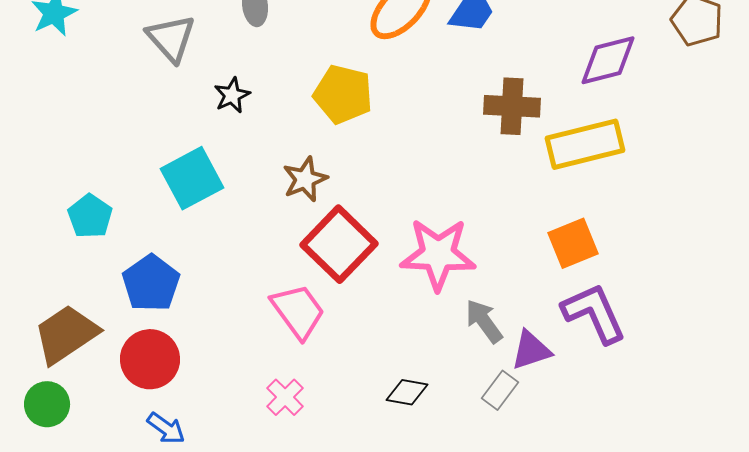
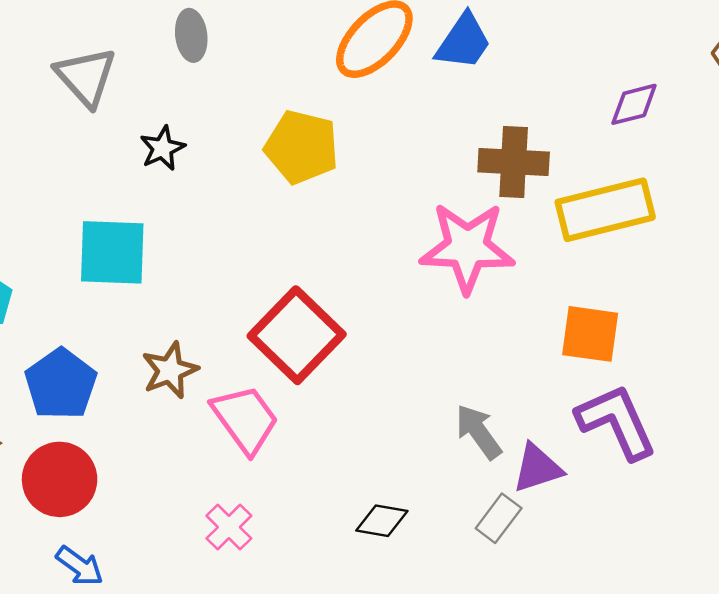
purple diamond: (608, 60) -> (634, 104), size x0.7
cyan square: (192, 178) -> (112, 252), turned 30
brown star: (305, 179) -> (170, 370), moved
orange square: (573, 243) -> (590, 334), turned 30
pink star: (438, 254) -> (467, 247), moved

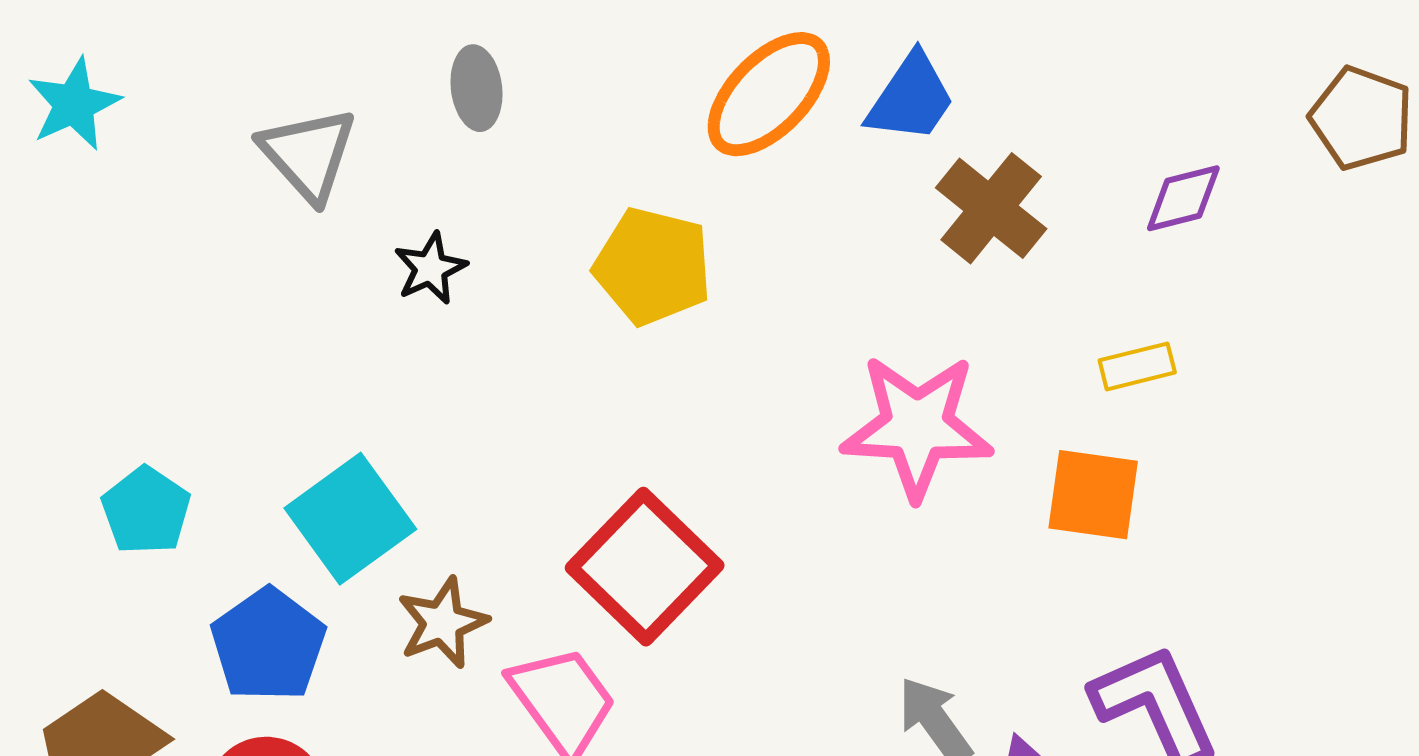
brown cross: (514, 162) -> (991, 208), moved, turned 36
yellow rectangle: (605, 210) -> (1137, 366), size x0.5
cyan square: (112, 252) -> (350, 519), moved, turned -38
orange square: (590, 334) -> (1093, 495), moved

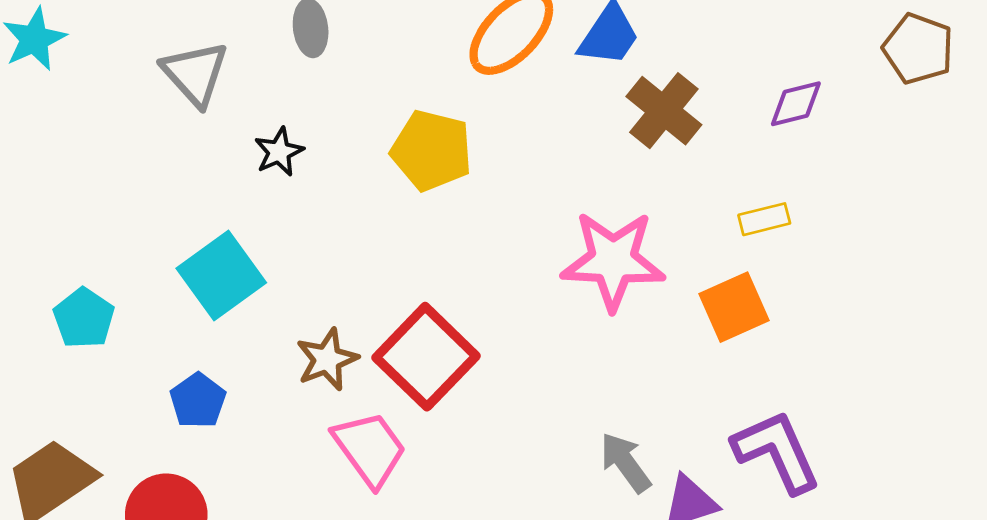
orange square: (1093, 495) -> (734, 307), turned -32
cyan square: (350, 519) -> (221, 276), moved
brown star: (442, 623) -> (327, 359), moved
blue pentagon: (268, 645) -> (198, 401), moved, size x0.7

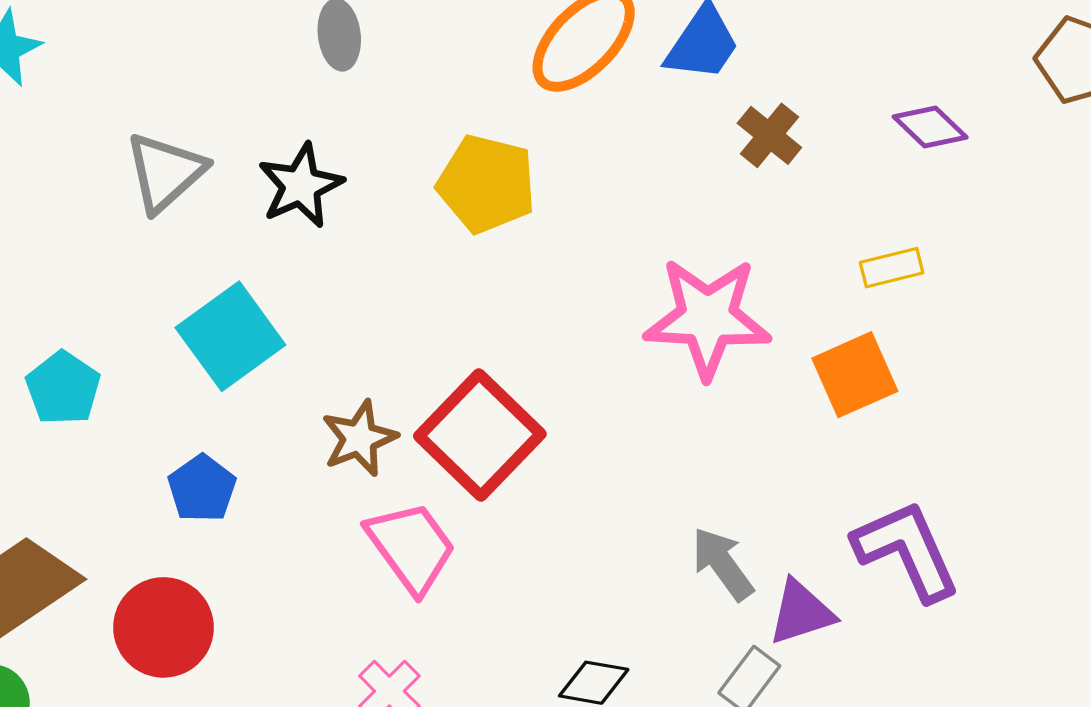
gray triangle: (195, 73) -> (165, 172), moved, turned 30
purple diamond: (796, 104) -> (930, 127), turned 58
brown cross: (664, 111) -> (769, 135), size x0.7
black star: (279, 152) -> (301, 186), size x1.4

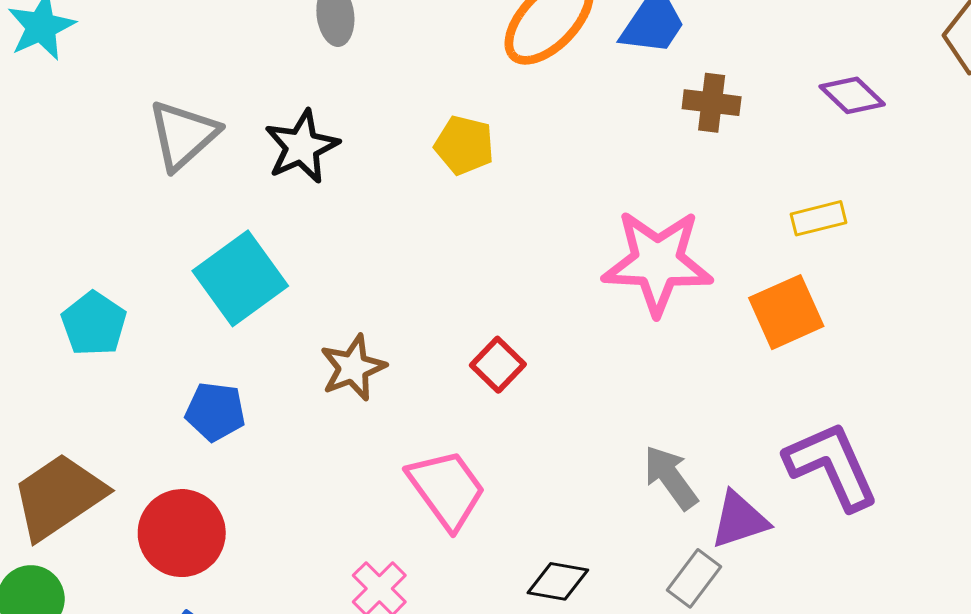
brown cross: (769, 135) -> (712, 103), turned -32
yellow pentagon: (487, 184) -> (464, 145), size x0.7
red square: (480, 435) -> (498, 365), moved, size x0.5
blue pentagon: (202, 489) -> (215, 412), turned -30
pink trapezoid: (411, 547) -> (447, 489), moved

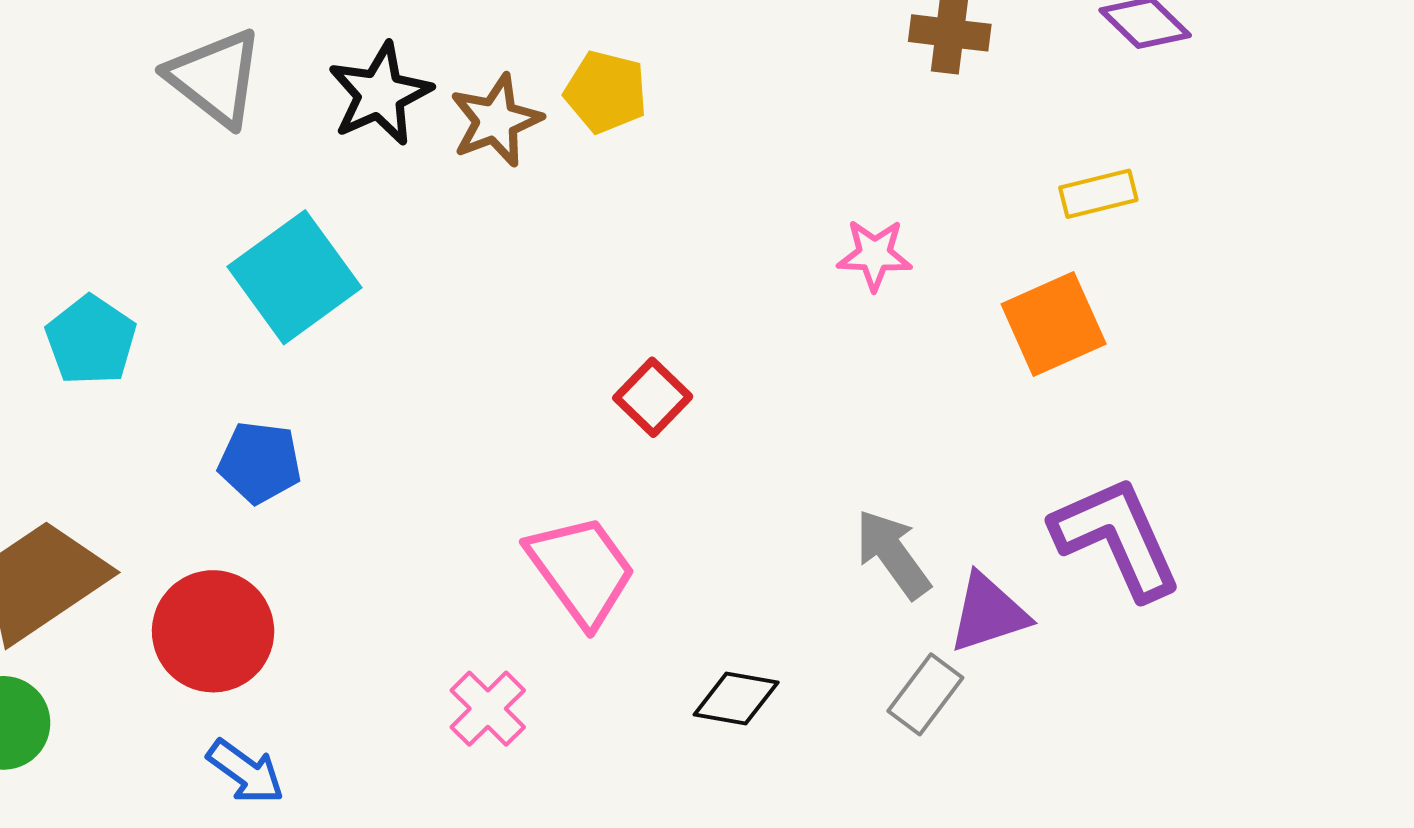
gray triangle: (183, 135) -> (215, 78), turned -40
pink star: (657, 262) -> (874, 255), size x0.5
brown star: (353, 368) -> (496, 120), moved

